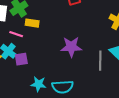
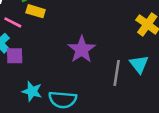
purple star: (71, 47) -> (82, 49), turned 30

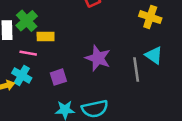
purple square: (15, 56) -> (58, 77), moved

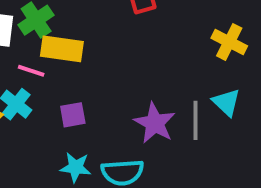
yellow rectangle: (46, 36) -> (62, 49), size x1.5
purple star: (98, 58) -> (155, 123), moved

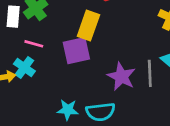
yellow rectangle: (62, 49) -> (88, 26), moved, turned -76
purple square: (73, 115) -> (76, 51), moved, size x1.5

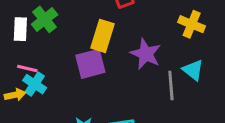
pink line: (34, 44) -> (27, 68), moved
purple star: (121, 77) -> (146, 54), moved

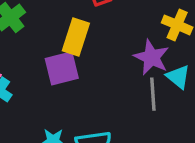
purple star: (146, 54) -> (151, 57), moved

